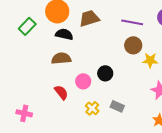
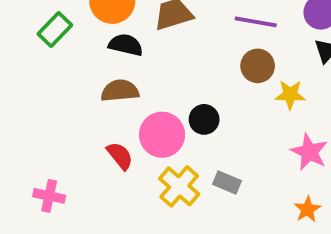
pink circle: (83, 81) -> (162, 135), size x1.5
yellow cross: (92, 108) -> (179, 186), size x1.5

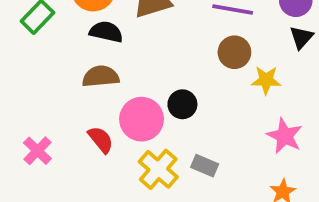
pink cross: (49, 196) -> (37, 151), moved, turned 32

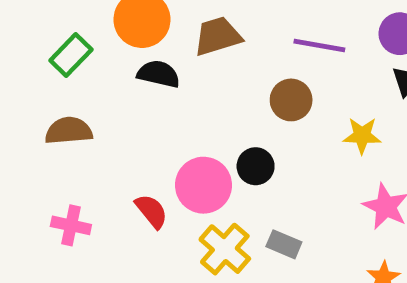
brown circle: (234, 52) -> (291, 100), moved
brown semicircle: (101, 76) -> (69, 131), moved
pink cross: (37, 151) -> (71, 225), turned -32

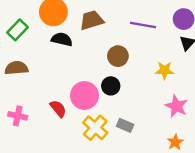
brown circle: (291, 100) -> (118, 56), moved

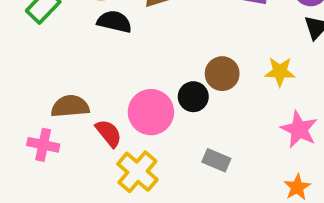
brown circle: (118, 56) -> (222, 74), moved
brown semicircle: (16, 68) -> (70, 106), moved
yellow cross: (95, 128) -> (137, 172), moved

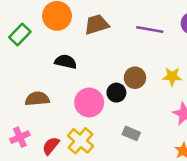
black semicircle: (114, 22) -> (66, 62), moved
red semicircle: (109, 133) -> (51, 146), moved, turned -102
pink cross: (43, 145) -> (20, 137), moved, turned -36

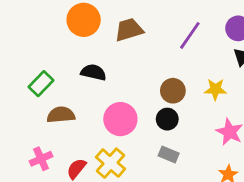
purple line: (150, 29) -> (190, 35), turned -65
green rectangle: (20, 34) -> (41, 84), moved
black circle: (116, 93) -> (167, 119), moved

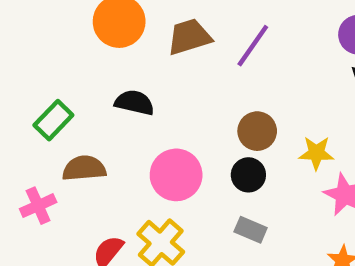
purple line: (190, 35) -> (253, 46), moved
yellow star: (215, 89) -> (316, 153), moved
pink cross: (41, 159) -> (38, 206), moved

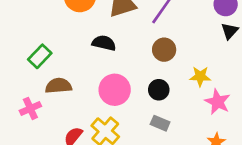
black semicircle: (134, 103) -> (104, 43), moved
brown circle: (257, 131) -> (164, 50), moved

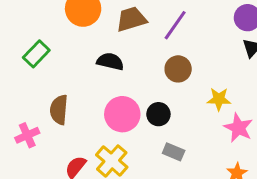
green rectangle: (40, 56) -> (36, 54), moved
brown semicircle: (58, 86) -> (59, 110), turned -80
black circle: (159, 90) -> (158, 114), moved

